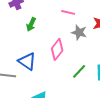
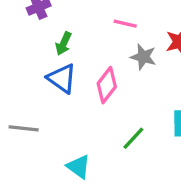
blue triangle: (27, 61) -> (62, 78), moved
green line: (79, 71) -> (133, 138), moved

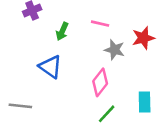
green arrow: (64, 44) -> (62, 31), moved
pink diamond: (107, 85) -> (100, 82), moved

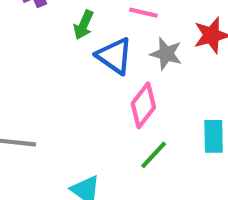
blue triangle: (50, 67) -> (114, 56), moved

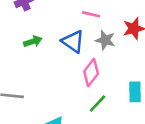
green arrow: (84, 25) -> (33, 41), moved, turned -132

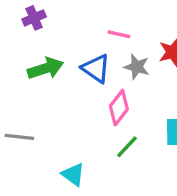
green arrow: (33, 41) -> (45, 68), size x1.5

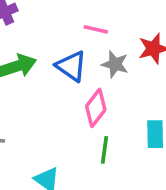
green line: (127, 147) -> (104, 150), turned -35

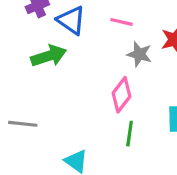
blue triangle: (71, 66) -> (71, 20), moved

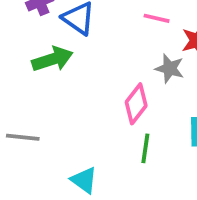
pink line: (122, 22) -> (157, 18), moved
gray star: (139, 54) -> (170, 69), moved

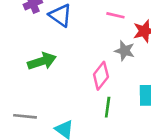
green arrow: (52, 59) -> (42, 61), moved
gray line: (23, 137) -> (25, 116), moved

